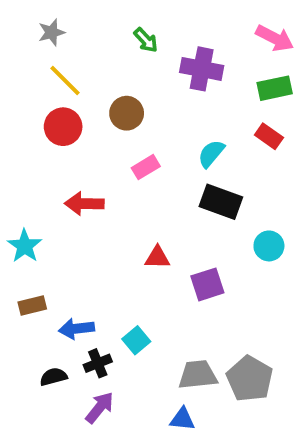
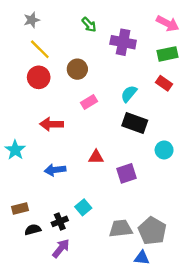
brown rectangle: (32, 306) -> (20, 209), moved
blue arrow: (77, 329) -> (55, 170), moved
blue triangle: (182, 419) -> (142, 258), moved

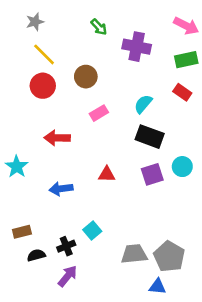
purple square: (127, 173) -> (152, 174), moved

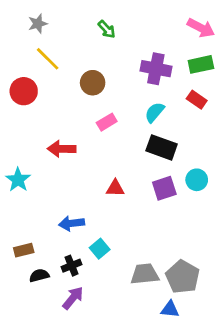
purple cross: (137, 47) -> (156, 69), moved
red circle: (43, 86) -> (24, 91), moved
blue arrow: (61, 189) -> (71, 223), moved

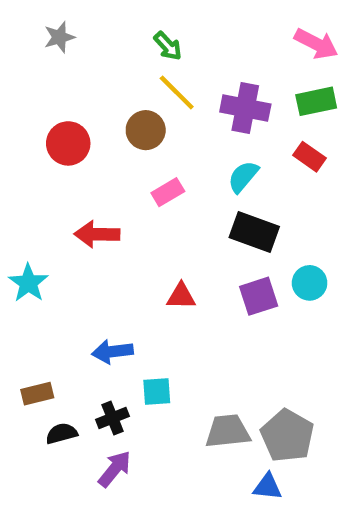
yellow line: (48, 59) -> (177, 92), moved
red circle: (24, 91) -> (68, 143), moved
cyan square: (100, 249) -> (157, 391), turned 36

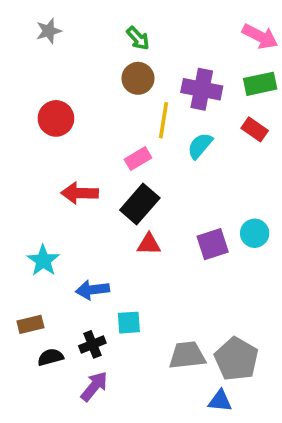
yellow line: (177, 92) -> (163, 120), moved, turned 54
brown circle: (146, 130) -> (138, 78), moved
black rectangle: (254, 232) -> (140, 204), moved, turned -69
cyan star: (28, 283) -> (43, 261), moved

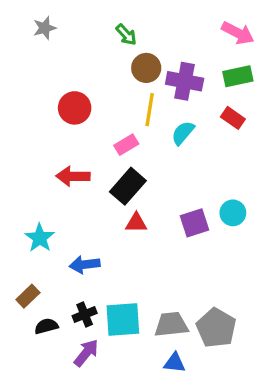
brown circle: (138, 78) -> (146, 68), moved
red circle: (56, 118) -> (75, 108), moved
cyan square: (129, 323) -> (123, 319), moved, size x1.6
brown rectangle: (30, 324) -> (28, 296), turned -30
blue triangle: (220, 401) -> (175, 363), moved

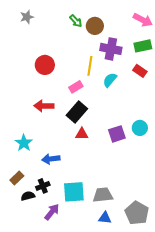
brown circle: (146, 68) -> (95, 26), moved
black cross: (85, 314) -> (43, 186), moved
gray pentagon: (216, 328) -> (137, 213), moved

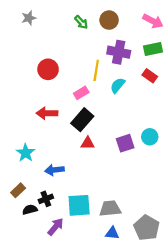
brown circle: (95, 26) -> (109, 20), moved

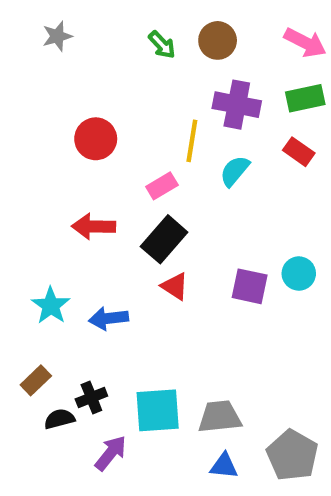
red triangle: (88, 143) -> (175, 286), turned 32
purple square: (125, 143) -> (250, 286), turned 30
blue arrow: (54, 170) -> (109, 318), moved

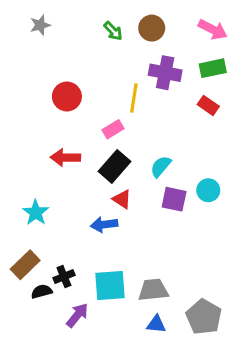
cyan semicircle: (235, 171) -> (161, 166), moved
blue arrow: (109, 318) -> (104, 224), moved
brown rectangle: (36, 380) -> (25, 265), size x1.4

